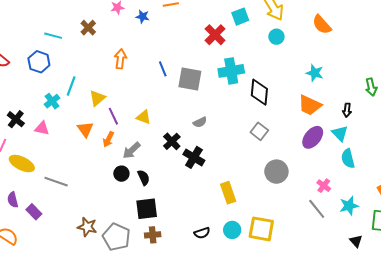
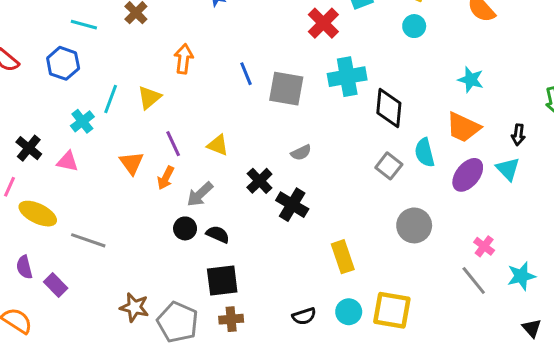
yellow triangle: (97, 98) -> (149, 98), moved
cyan semicircle: (348, 158) -> (425, 153), moved
black semicircle: (144, 178) -> (218, 234), turned -42

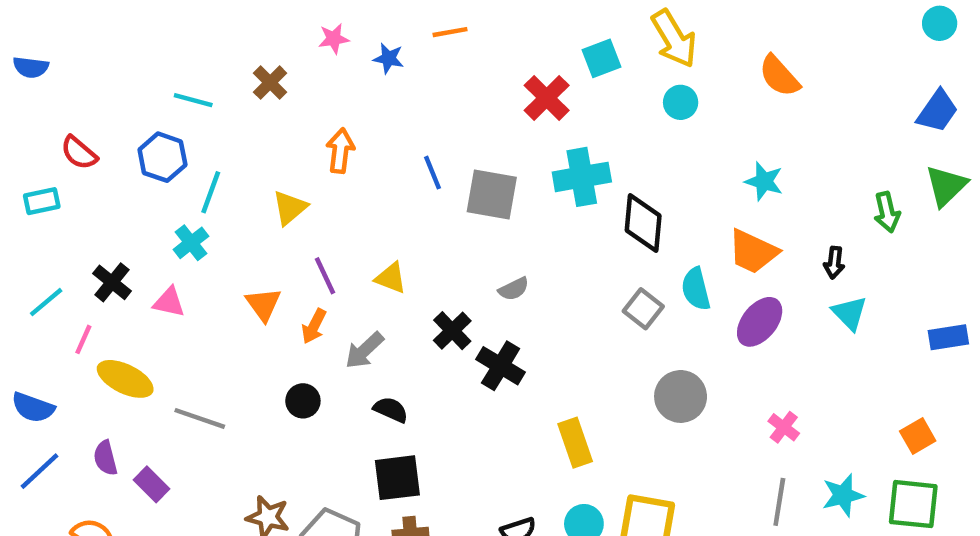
cyan line: (111, 99) -> (211, 192), moved
cyan triangle: (508, 169) -> (850, 313), moved
black circle: (185, 228) -> (303, 401), moved
cyan star: (521, 276) -> (843, 495), moved
gray line: (474, 281) -> (779, 502), moved, turned 48

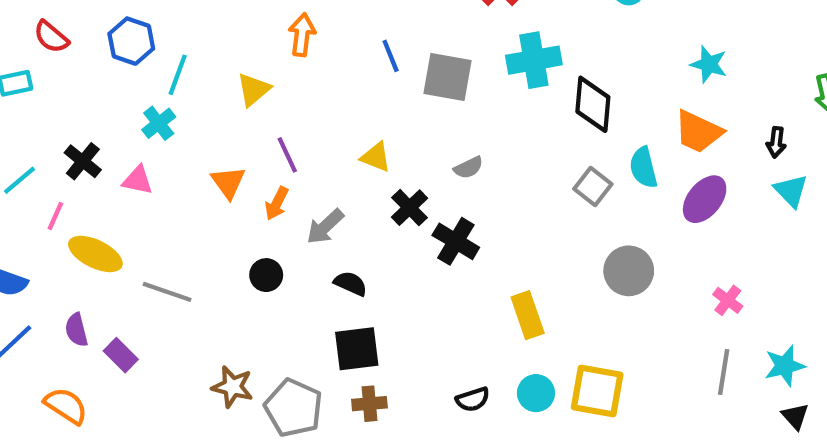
yellow triangle: (391, 278) -> (376, 157), moved

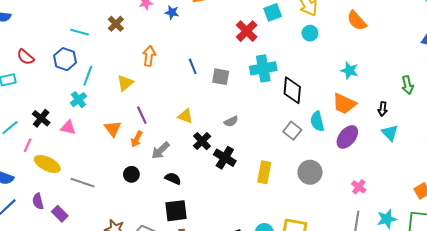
gray square: (447, 77) -> (221, 77), size x0.7
yellow rectangle: (528, 315) -> (264, 172), moved, turned 30

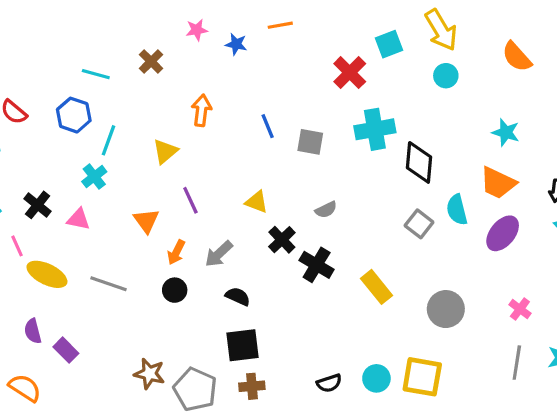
orange arrow: (137, 139) -> (176, 252), moved
pink line: (28, 145) -> (17, 246), turned -48
yellow rectangle: (264, 172) -> (376, 287), turned -50
gray circle: (310, 172) -> (446, 309), moved
gray line: (83, 183) -> (108, 284), moved

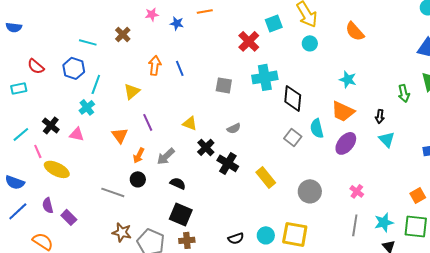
blue line: (268, 126) -> (180, 68), moved
gray line: (108, 284) -> (113, 192), moved
black square: (242, 345) -> (181, 214), turned 30

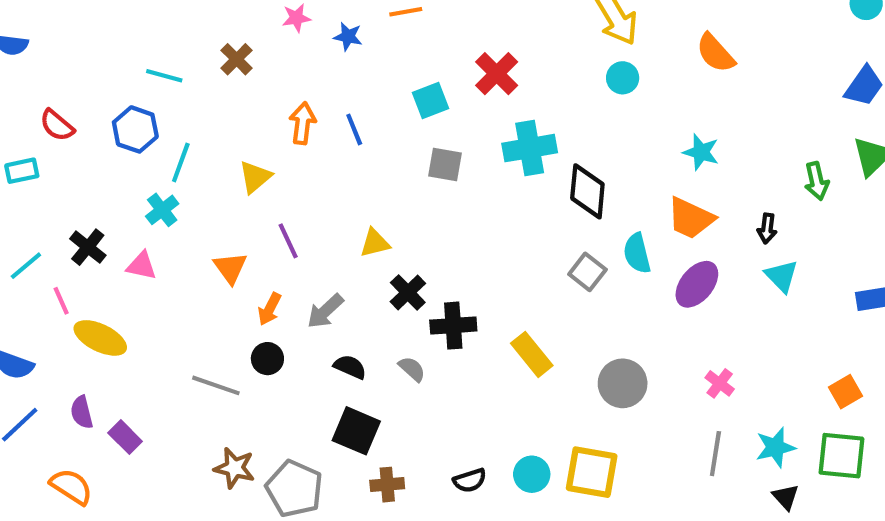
cyan square: (274, 23) -> (431, 101), moved
yellow triangle: (190, 123) -> (375, 243), turned -35
gray semicircle: (234, 128) -> (412, 369), moved, turned -112
black cross: (228, 163) -> (453, 326), turned -35
brown cross: (187, 240) -> (387, 485), moved

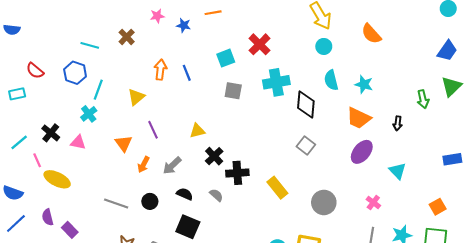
cyan semicircle: (637, 253) -> (331, 80), moved
cyan triangle: (782, 276) -> (398, 171), moved
black circle: (267, 359) -> (150, 201), moved

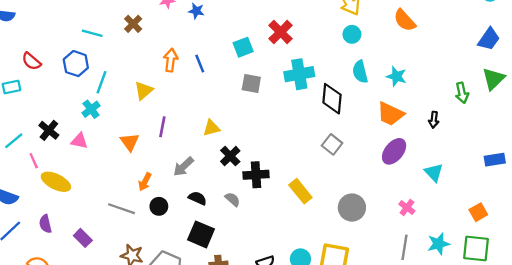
purple line: (153, 130) -> (162, 127), turned 36
orange arrow: (144, 165) -> (145, 182), moved
purple rectangle: (70, 230) -> (83, 238), moved

